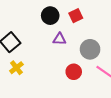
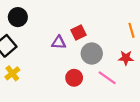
black circle: (50, 16) -> (18, 17), moved
red square: (76, 16) -> (79, 33), moved

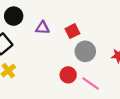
purple triangle: (59, 42) -> (43, 28), moved
pink line: (107, 78) -> (91, 83), moved

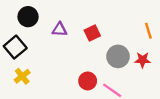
gray circle: (85, 51) -> (118, 56), moved

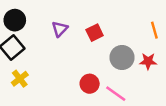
black circle: (28, 17) -> (15, 20), moved
purple triangle: (60, 30) -> (60, 29), turned -49

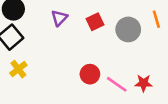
gray circle: (122, 58) -> (128, 29), moved
red star: (148, 61) -> (144, 83), moved

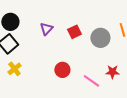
red circle: (90, 74) -> (62, 70), moved
red star: (144, 83) -> (112, 72), moved

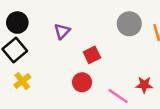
red square: (74, 32) -> (92, 55), moved
gray circle: (100, 38) -> (129, 24), moved

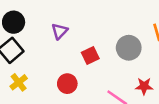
gray circle: (129, 24) -> (129, 48), moved
red circle: (82, 82) -> (67, 84), moved

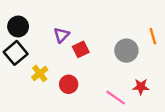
red square: (90, 55) -> (81, 49), moved
yellow cross: (19, 82) -> (40, 73), moved

